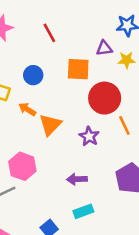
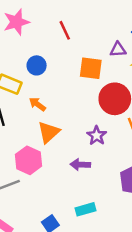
blue circle: (33, 75) -> (37, 65), moved
orange triangle: (50, 125) -> (49, 132), moved
purple arrow: (77, 179) -> (80, 165), moved

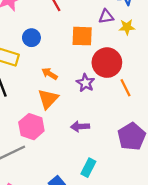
orange arrow: (37, 104) -> (50, 74), moved
purple star: (97, 136) -> (86, 83), moved
cyan rectangle: (86, 209) -> (88, 168), turned -42

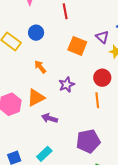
purple triangle: (106, 16) -> (102, 37), turned 32
red circle: (107, 63) -> (102, 78), moved, size x0.7
orange triangle: (48, 99) -> (36, 98), moved

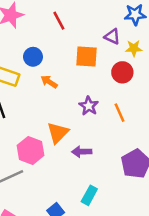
orange arrow: (40, 67) -> (49, 82), moved
red circle: (102, 78) -> (122, 72), moved
orange line: (97, 100) -> (120, 113), moved

